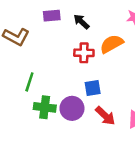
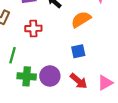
red cross: (84, 53) -> (33, 28), moved
blue square: (93, 88) -> (78, 51), moved

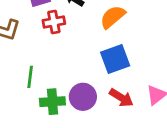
red cross: (33, 28) -> (54, 22), moved
blue square: (78, 51) -> (115, 59), size x1.5

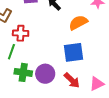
red cross: (54, 22) -> (21, 33), moved

